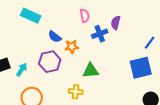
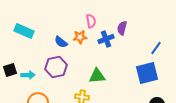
cyan rectangle: (31, 16) -> (24, 31), moved
orange star: (72, 47) -> (80, 37), moved
cyan arrow: (22, 70) -> (28, 75), turned 56

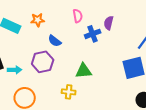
orange star: (80, 37) -> (38, 20), moved
blue semicircle: (61, 42) -> (55, 41), moved

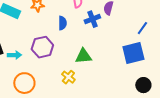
blue semicircle: (55, 41) -> (62, 23), moved, turned -128
yellow cross: (69, 92) -> (68, 77), turned 32

